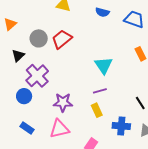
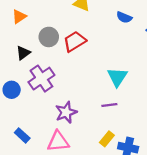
blue circle: (24, 96) -> (12, 90), moved
purple star: (63, 102) -> (66, 112), turned -30
yellow rectangle: (97, 110) -> (107, 139), moved, turned 56

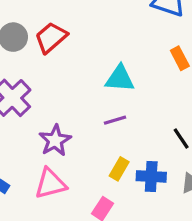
cyan triangle: (117, 77) -> (120, 79), turned -50

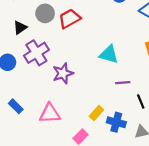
purple line: (115, 120) -> (123, 83), moved
purple star: (55, 140) -> (63, 73), moved

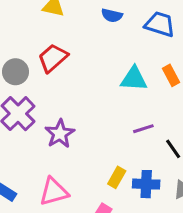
gray circle: (45, 13) -> (15, 72), moved
cyan triangle: (109, 54) -> (134, 79), moved

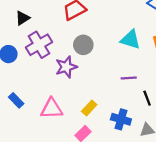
gray circle: (15, 72) -> (83, 45), moved
yellow rectangle: (117, 177) -> (89, 108), moved

